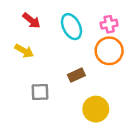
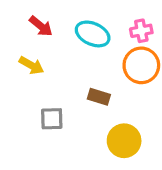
cyan ellipse: (71, 27) -> (93, 34), turned -40
brown rectangle: (76, 75) -> (99, 97), turned 42

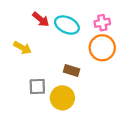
red arrow: (41, 26) -> (41, 19), moved
yellow circle: (124, 141) -> (62, 98), moved

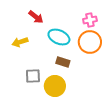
cyan ellipse: (67, 25) -> (59, 37), moved
yellow arrow: (23, 48) -> (20, 42), turned 133

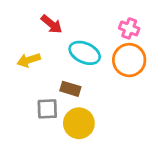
pink cross: (90, 20) -> (129, 28), turned 32
brown rectangle: (63, 62) -> (70, 89), moved

